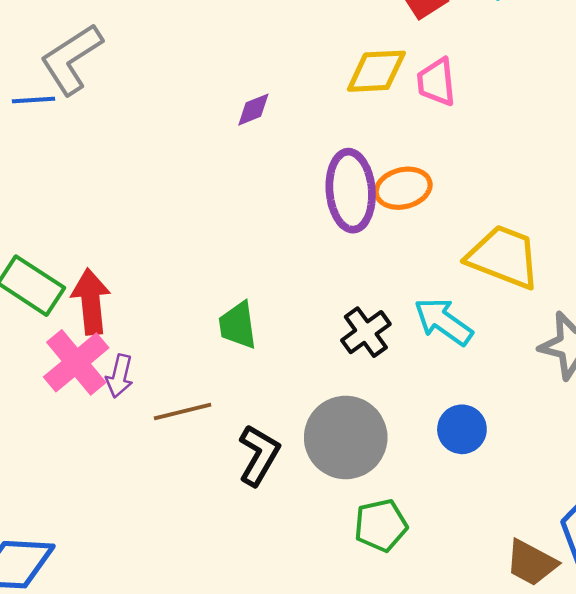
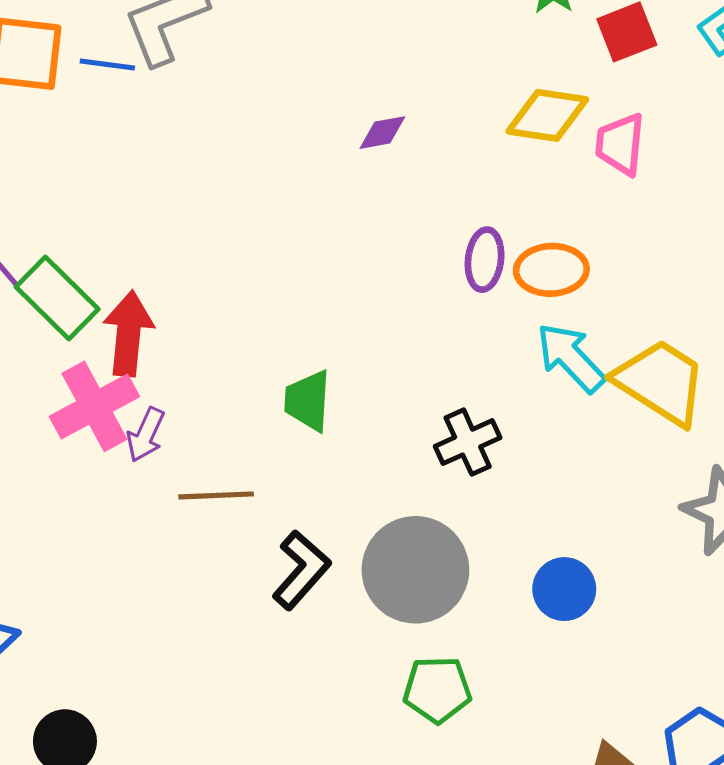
purple ellipse: (351, 191) -> (485, 260), size x0.6
cyan arrow: (443, 321) -> (571, 358), moved

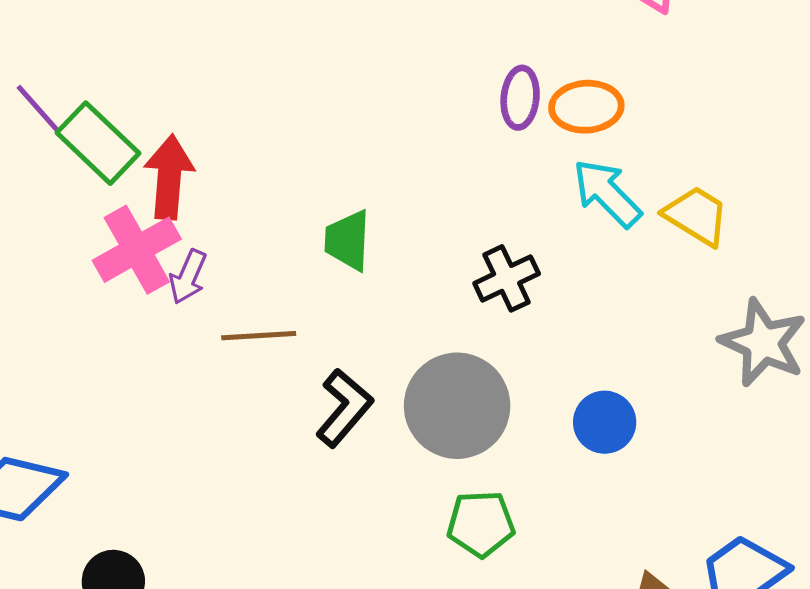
yellow trapezoid: (661, 382) -> (696, 216), size x0.7

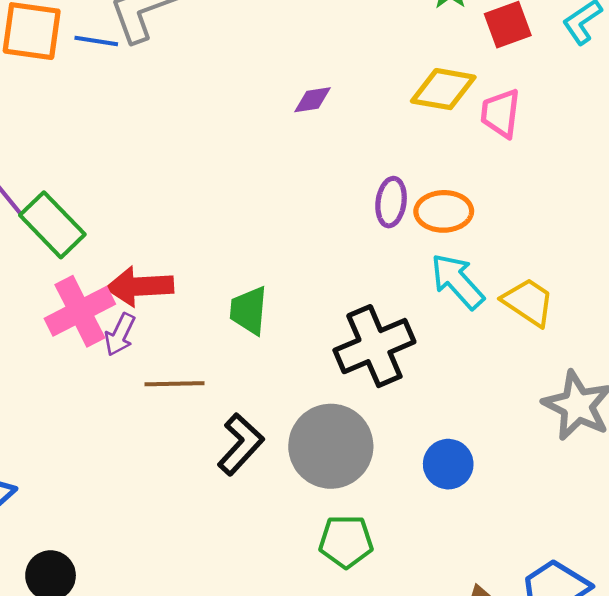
red arrow: (169, 177) -> (140, 286), moved, turned -100
black cross: (507, 278) -> (374, 346), size x1.5

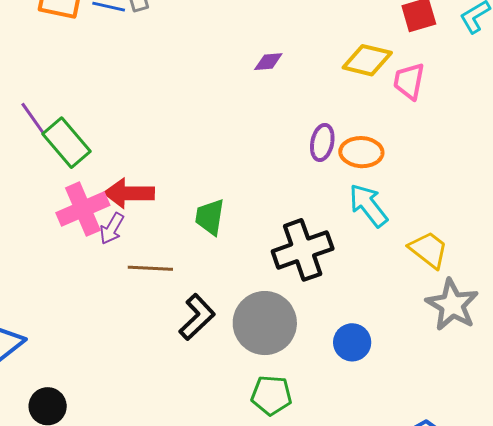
yellow trapezoid: (528, 302) -> (428, 250), moved

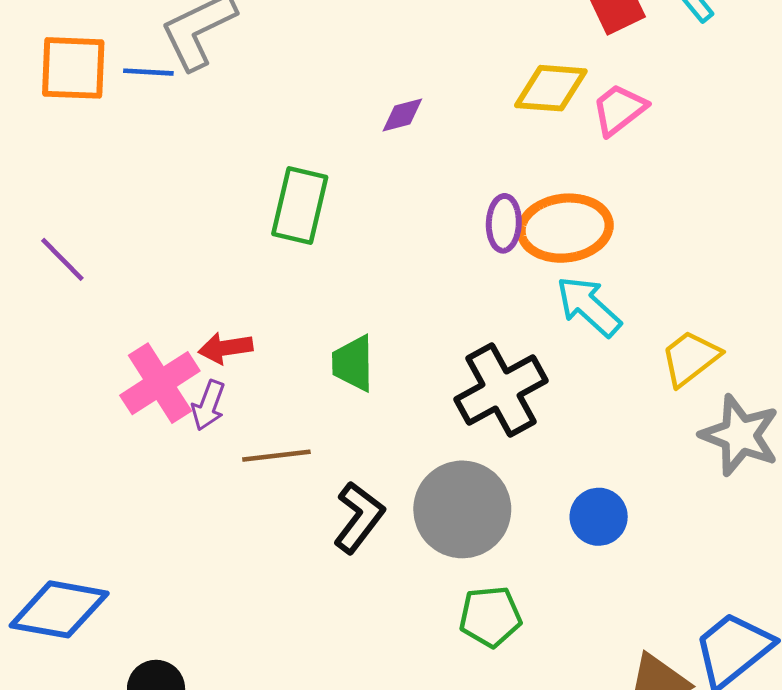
pink trapezoid: (409, 81) -> (619, 109), turned 51
green rectangle: (66, 143) -> (300, 205), moved, turned 63
orange ellipse: (361, 152) -> (565, 228), size x1.4
red arrow: (129, 193) -> (226, 348), size x0.7
yellow trapezoid: (428, 250) -> (690, 358), turned -66

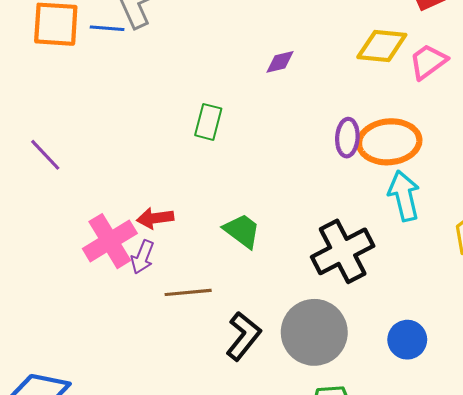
green rectangle: (300, 205) -> (208, 122), size x0.7
cyan arrow: (589, 306) -> (404, 196), turned 33
green trapezoid: (353, 363) -> (242, 231), turned 126

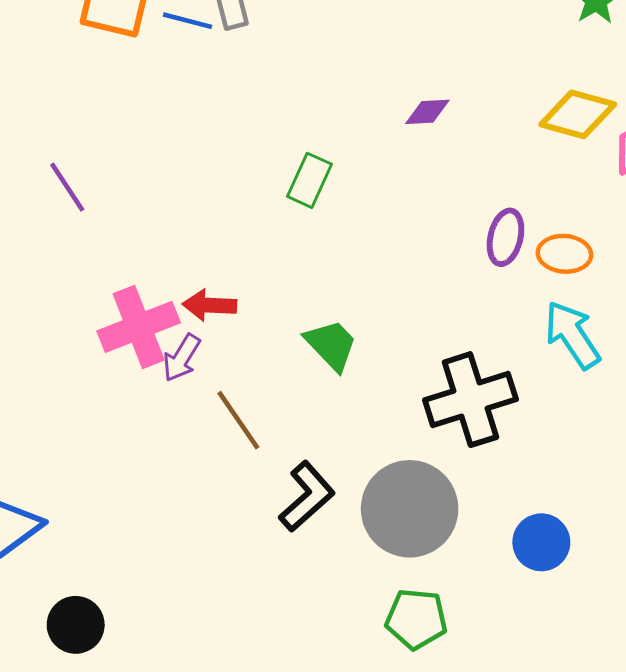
orange ellipse: (389, 142) -> (564, 254), size x0.6
cyan arrow: (404, 196) -> (572, 335), turned -30
brown line: (188, 292) -> (238, 420), turned 51

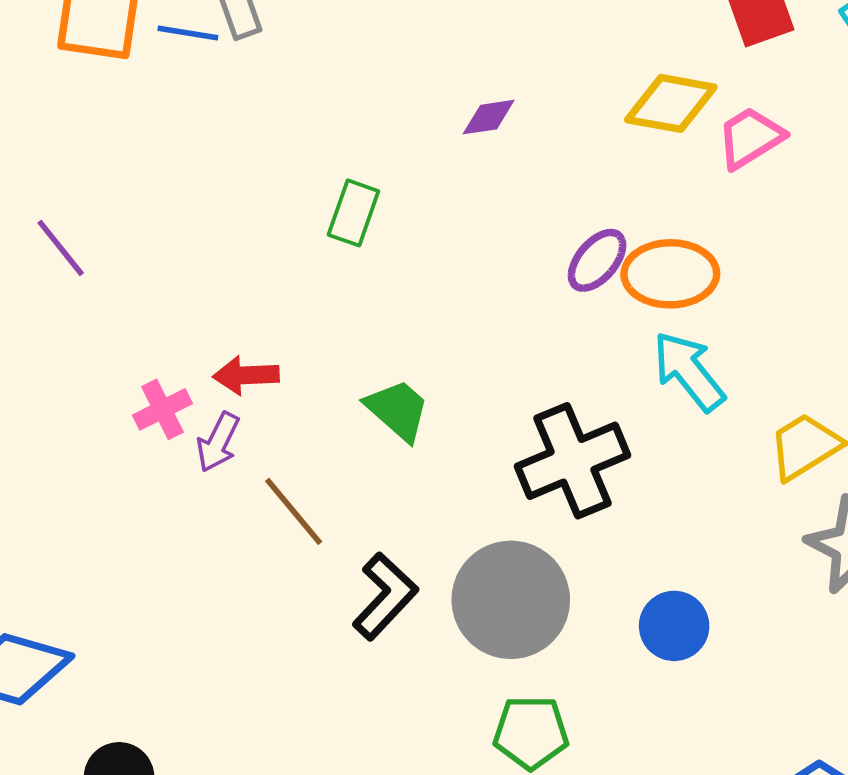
purple ellipse: (505, 237) -> (597, 260), turned 32
orange ellipse: (564, 254) -> (670, 274), size x1.4
pink cross: (139, 327) -> (162, 409), size x0.6

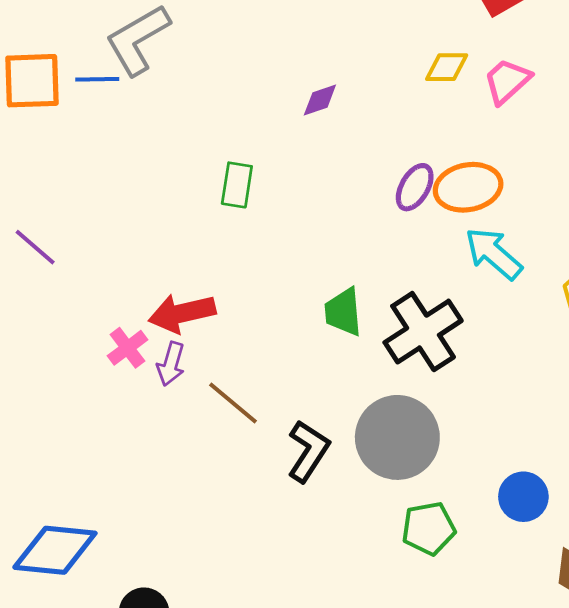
yellow diamond: (671, 103) -> (447, 67), size x0.7
red arrow: (246, 375) -> (182, 313), size x1.4
green trapezoid: (398, 410) -> (343, 312), moved, turned -126
blue circle: (674, 626) -> (523, 497), moved

